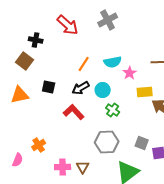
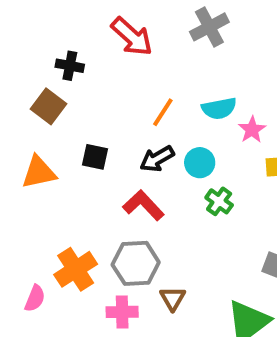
gray hexagon: (107, 142) -> (136, 263), moved
orange cross: (39, 145) -> (76, 269), size x1.5
brown triangle: (83, 167) -> (173, 298), moved

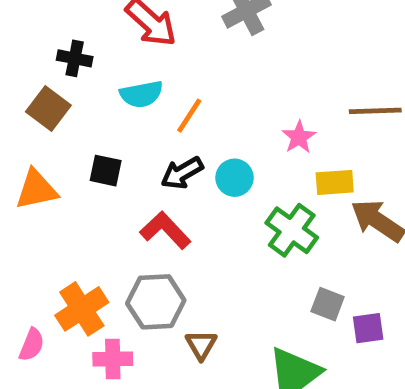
cyan semicircle: (219, 108) -> (141, 94), moved
green cross: (219, 201) -> (292, 230), moved, size x1.5
pink cross: (122, 312) -> (113, 359), moved

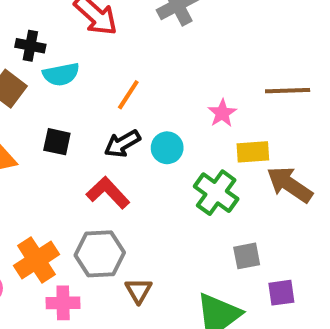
cyan semicircle: (141, 94) -> (61, 74), moved
gray square: (328, 304) -> (247, 256), turned -32
purple square: (368, 328) -> (281, 293), moved

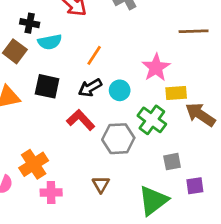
brown line: (288, 91) -> (194, 31), moved
pink star: (222, 113) -> (156, 67), size x1.5
black square: (57, 142) -> (47, 86), size x1.4
gray hexagon: (100, 254) -> (118, 139), moved

